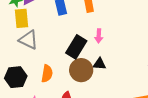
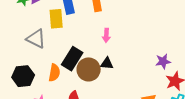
yellow rectangle: (21, 18) -> (56, 19), moved
black rectangle: (76, 47) -> (72, 59), moved

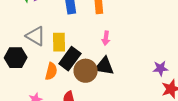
yellow rectangle: (56, 19) -> (59, 42), moved
black triangle: (107, 63) -> (104, 66), size x1.5
black hexagon: (23, 76) -> (16, 58), moved

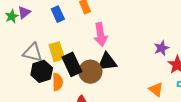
pink arrow: (106, 38) -> (101, 35), size x1.6
black hexagon: (16, 58) -> (42, 71), moved
black rectangle: (70, 59) -> (72, 64), turned -45

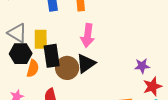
black triangle: (107, 62) -> (86, 63), turned -45

